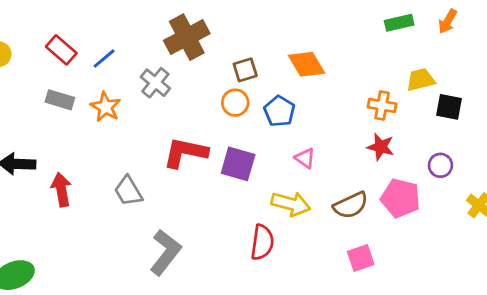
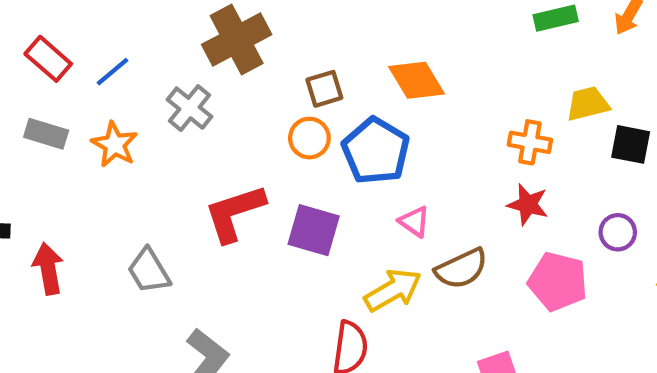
blue pentagon: (279, 111) -> (376, 151), size x1.4
red L-shape: (185, 153) -> (234, 213), turned -30
yellow arrow: (291, 204) -> (393, 290), turned -45
brown semicircle: (351, 205) -> (461, 269), moved

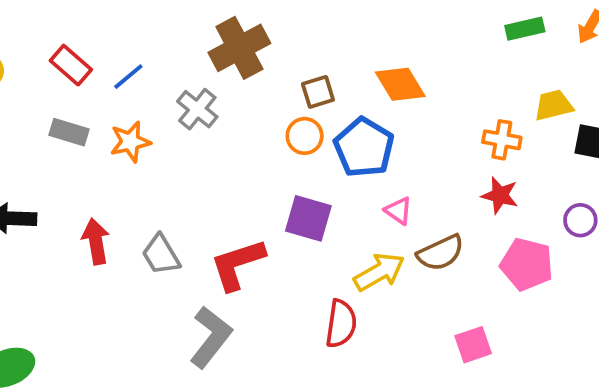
orange star: (115, 144) -> (130, 142), turned 30
red L-shape: (234, 213) -> (238, 264), moved
red arrow: (48, 269) -> (96, 241), moved

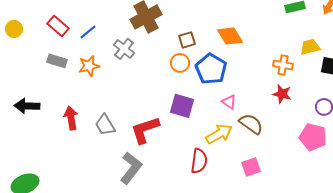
brown semicircle: (441, 253) -> (251, 124), turned -120
pink pentagon: (527, 264) -> (313, 137), moved
pink square: (473, 345) -> (251, 167), moved

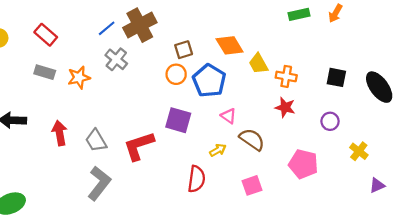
blue line: (88, 32) -> (107, 28), moved
yellow trapezoid: (310, 47) -> (258, 64), moved, turned -105
yellow arrow: (219, 134) -> (218, 150), size x0.6
pink pentagon: (313, 137) -> (303, 164), moved
gray L-shape: (131, 168) -> (99, 183), moved

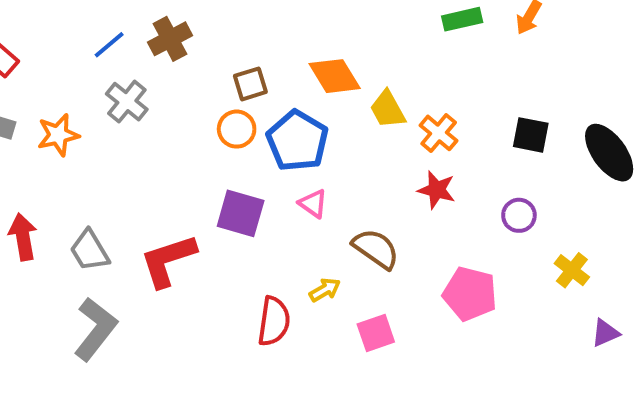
brown cross: (140, 25) -> (170, 39), size x0.7
orange cross: (286, 76) -> (439, 133), turned 30
pink triangle: (228, 116) -> (313, 204), moved
yellow arrow: (218, 150) -> (325, 290), moved

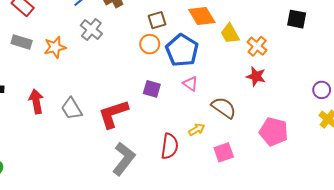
black square: (531, 135) -> (297, 19), moved
purple square: (241, 213) -> (152, 89), size x0.7
purple circle: (519, 215) -> (322, 90), moved
gray L-shape: (95, 329) -> (124, 159), moved

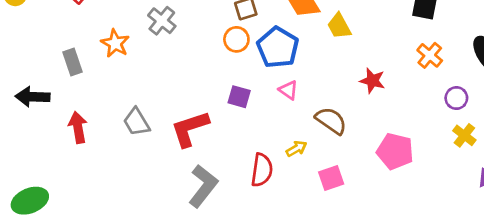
gray rectangle: (22, 42) -> (73, 62), moved, turned 54
orange cross: (257, 46) -> (430, 55), moved
orange star: (55, 47) -> (115, 43), turned -30
red arrow: (36, 101) -> (78, 127), moved

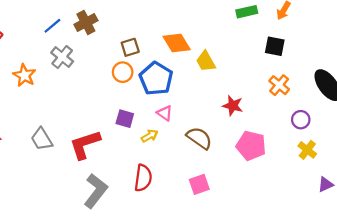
yellow arrow: (296, 149) -> (150, 136), moved
pink pentagon: (395, 151) -> (251, 146), moved

